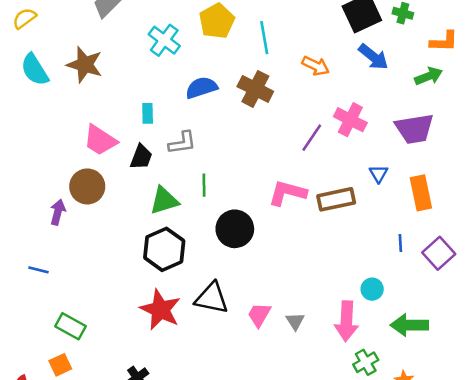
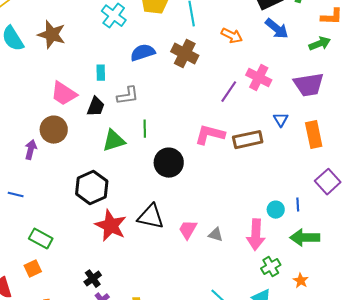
blue line: (400, 243) -> (298, 205), moved
black hexagon: (164, 249) -> (92, 188), moved
gray triangle: (295, 321) -> (216, 235), turned -42

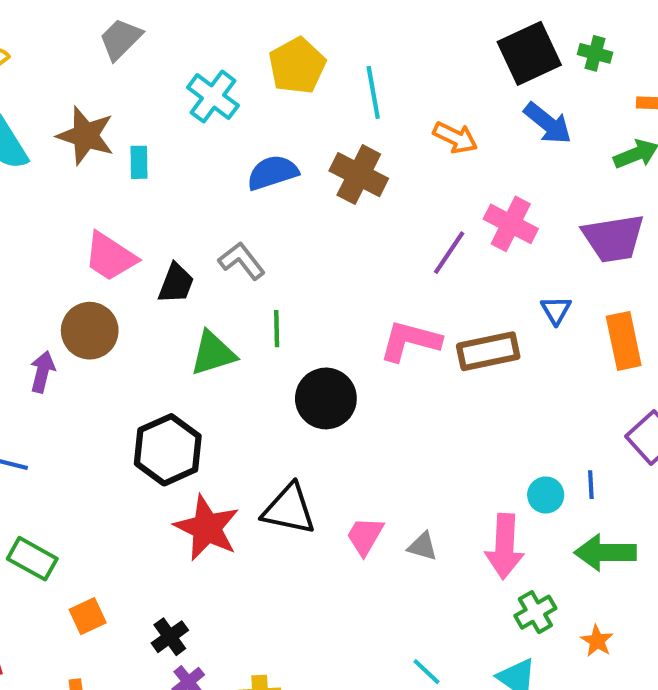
cyan rectangle: (101, 73) -> (139, 162), moved
gray L-shape: (128, 96) -> (242, 261), turned -120
green rectangle: (41, 239) -> (32, 559), moved
orange square: (33, 269) -> (88, 616), moved

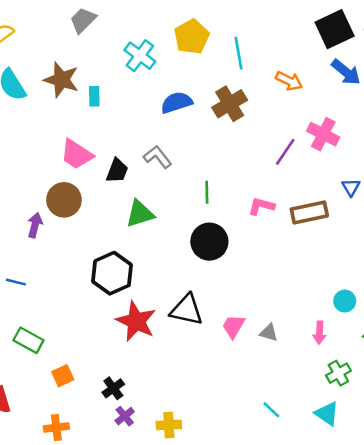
brown cross: (359, 175) -> (230, 104), turned 32
green line: (277, 329) -> (207, 192), moved
pink L-shape: (410, 341) -> (261, 206), size x0.7
pink arrow: (505, 546) -> (319, 333), size x0.6

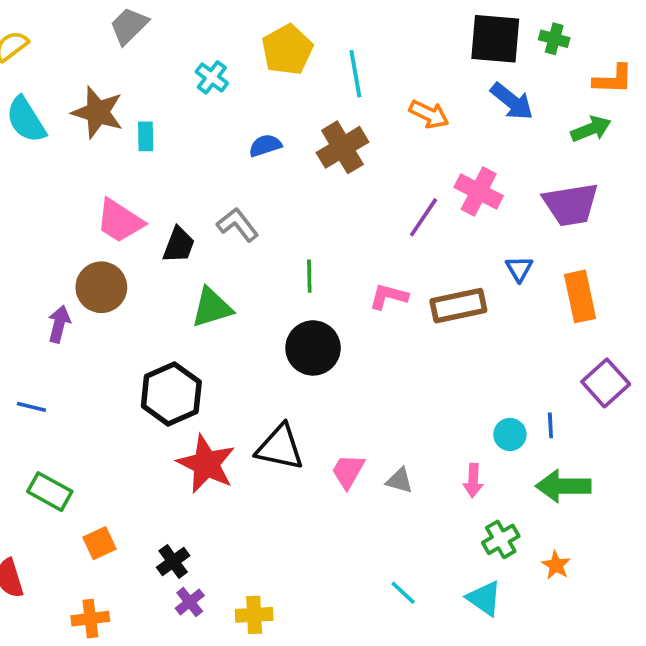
black square: (335, 29) -> (495, 39), turned 30
cyan cross: (140, 56) -> (212, 77), size x0.7
blue semicircle: (177, 102) -> (265, 146), size x0.7

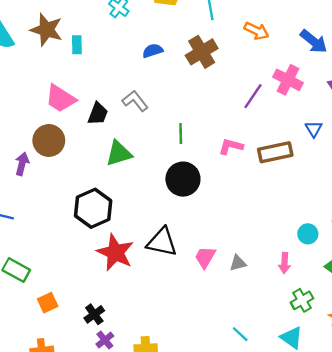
blue arrow: (512, 101) -> (314, 41), moved
gray triangle: (400, 481) -> (238, 263), turned -30

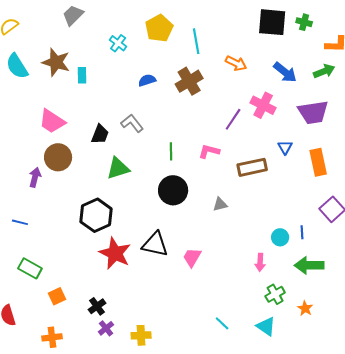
pink trapezoid: (60, 99) -> (52, 121), moved
pink L-shape: (231, 146) -> (209, 151), moved
gray triangle: (238, 263) -> (220, 204), moved

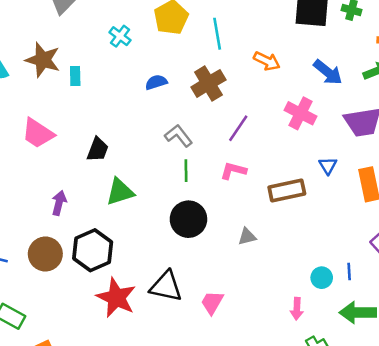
purple line: (233, 119) -> (238, 128), moved
gray L-shape: (132, 123) -> (179, 136), moved
brown circle: (58, 157) -> (45, 254), moved
purple arrow: (35, 177) -> (59, 203), moved

